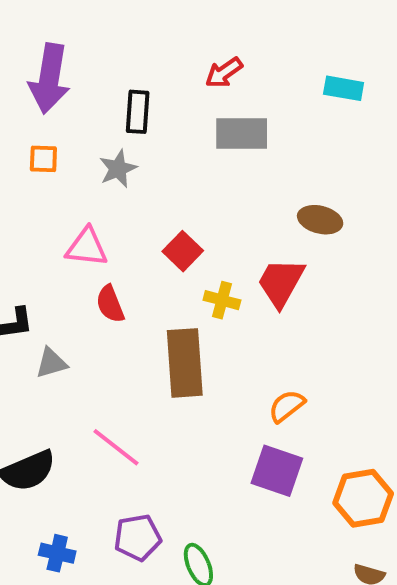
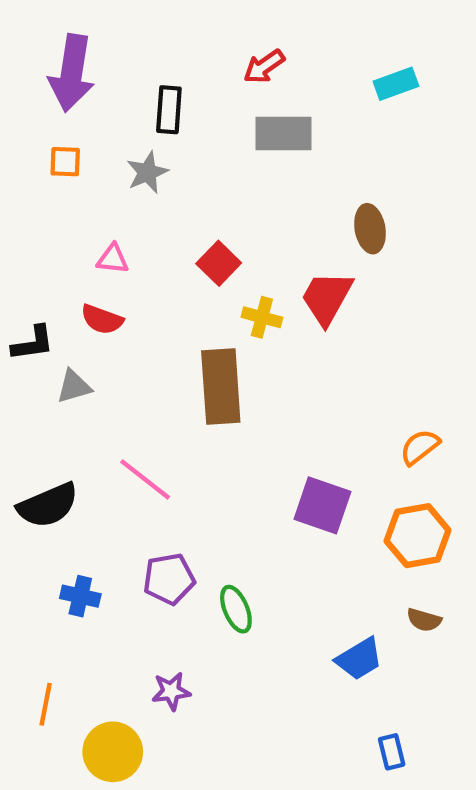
cyan rectangle: (344, 88) -> (396, 84), turned -30
brown ellipse: (320, 220) -> (370, 229), turned 66
pink triangle: (87, 247) -> (113, 259), size x0.7
red semicircle: (110, 304) -> (102, 319), moved, turned -48
orange semicircle: (287, 406) -> (420, 447), moved

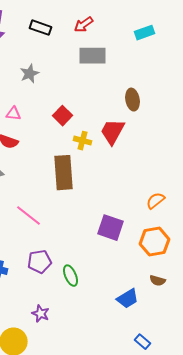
black rectangle: (169, 110) -> (40, 28), moved, turned -75
purple star: (171, 691) -> (40, 314), turned 30
blue rectangle: (392, 752) -> (142, 342), turned -35

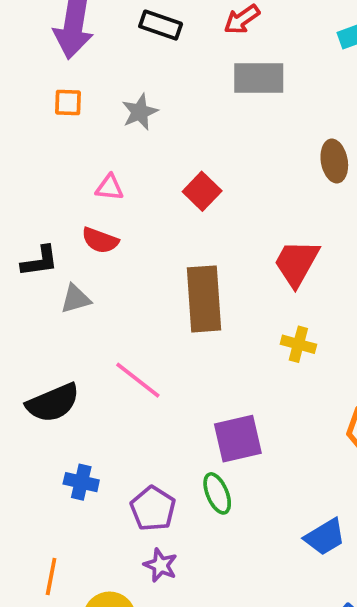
red trapezoid: (112, 132) -> (297, 263), moved
yellow cross: (82, 141) -> (298, 344), moved
purple square: (110, 228) -> (238, 439), moved, turned -32
purple pentagon: (40, 262) -> (153, 509), moved, turned -30

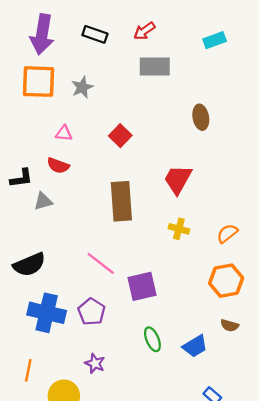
orange square: (68, 102) -> (39, 82), size x2.0
pink line: (138, 380) -> (101, 263), moved
blue cross: (81, 482) -> (47, 313), size x1.8
green ellipse: (217, 493) -> (152, 339), moved
purple pentagon: (153, 509) -> (91, 312), moved

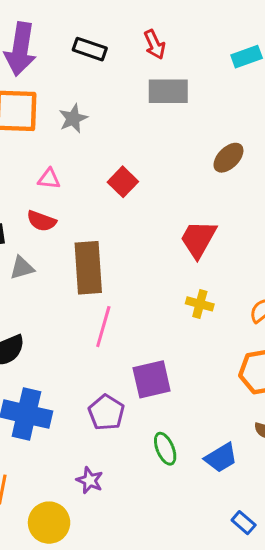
red arrow: (144, 31) -> (155, 45), turned -80
brown ellipse: (201, 117) -> (228, 158), turned 55
brown rectangle: (121, 201) -> (88, 268), moved
pink line: (101, 263) -> (103, 327), moved, turned 68
purple pentagon: (91, 312) -> (106, 413), moved

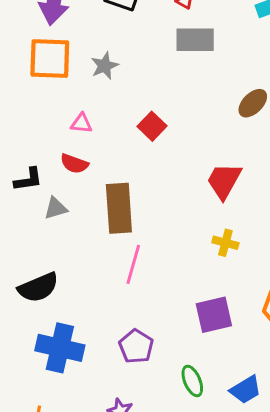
purple square: (152, 379) -> (214, 315), moved

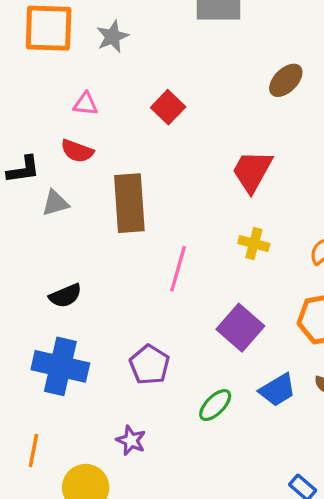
pink line: (133, 264) -> (178, 269), moved
black semicircle: (38, 287) -> (65, 296), moved, size x0.7
purple square: (214, 315) -> (240, 328), turned -36
green ellipse: (192, 381) -> (215, 405), turned 68
blue trapezoid: (246, 390) -> (277, 390), moved

